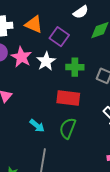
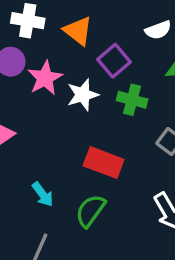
green cross: (75, 67) -> (132, 100), moved

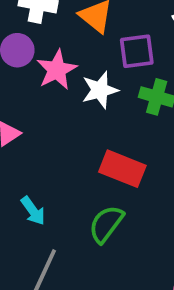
purple square: (114, 61) -> (137, 51), turned 32
cyan arrow: (43, 194) -> (33, 211), moved

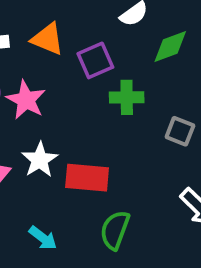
white star: (100, 90) -> (40, 160), moved
red rectangle: (122, 169) -> (87, 178), moved

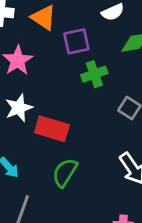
green cross: (127, 97) -> (94, 74), turned -30

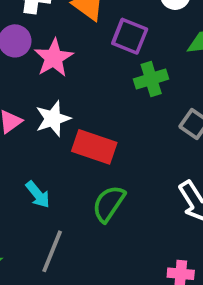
purple square: (76, 41) -> (130, 36), turned 32

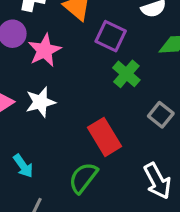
green cross: (151, 79) -> (126, 74), turned -36
red rectangle: (94, 147) -> (105, 137), moved, turned 36

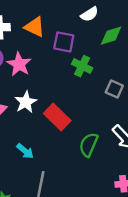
red rectangle: (105, 137) -> (57, 117), moved
green semicircle: (83, 178) -> (89, 145), moved

